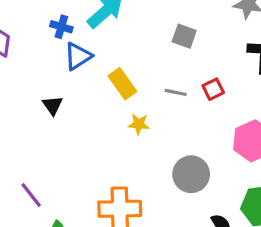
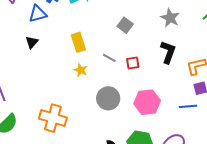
blue triangle: (78, 56) -> (38, 14), moved
gray circle: (191, 174) -> (108, 98), moved

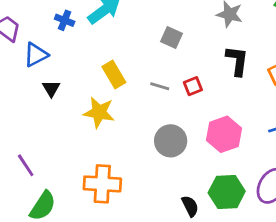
blue triangle: (38, 14) -> (36, 55), moved
yellow star: (81, 70) -> (99, 112), moved, size x1.6

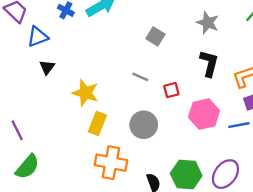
yellow rectangle: (114, 75) -> (97, 123), moved, turned 45
red square: (193, 86) -> (171, 90), moved
pink hexagon: (224, 134) -> (204, 114), moved
orange cross: (102, 184) -> (111, 163), moved

